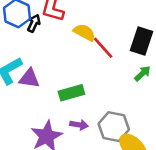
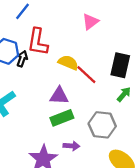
purple triangle: (29, 78) -> (59, 96), moved
gray hexagon: (114, 127) -> (102, 125), moved

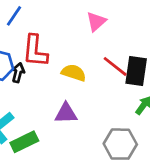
red line: (86, 75) -> (115, 66), moved
green rectangle: (62, 118) -> (24, 142), moved

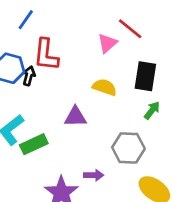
pink triangle: (96, 22) -> (107, 43), moved
red line: (115, 66) -> (130, 29), moved
yellow semicircle: (74, 73) -> (105, 87), moved

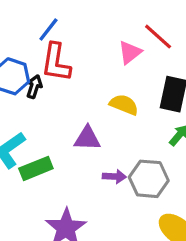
blue line: (26, 20) -> (48, 30), moved
purple arrow: (94, 175) -> (114, 177), moved

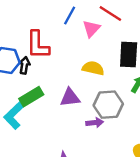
blue line: (48, 30) -> (70, 15), moved
green rectangle: (36, 168) -> (31, 97), moved
gray hexagon: (149, 179) -> (108, 105), moved

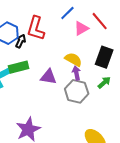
purple arrow: (95, 123) -> (76, 73), moved, turned -112

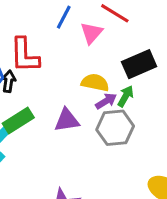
black rectangle: (104, 57) -> (139, 64), turned 65
purple arrow: (76, 73) -> (106, 101), turned 88
green arrow: (104, 82) -> (126, 96), moved

